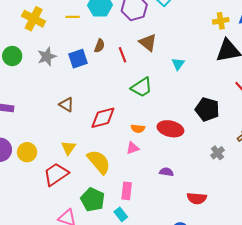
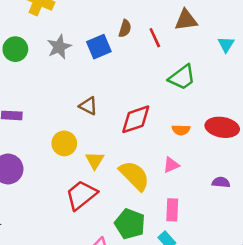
brown triangle: (148, 43) -> (186, 20), turned -42
pink triangle: (133, 148) -> (171, 165), moved
yellow circle: (27, 152) -> (64, 143), moved

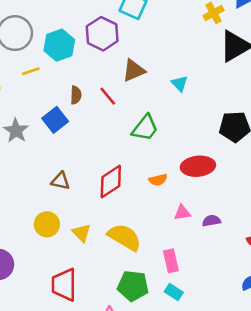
pink triangle: (171, 165) -> (182, 213), moved, turned 30
red trapezoid: (81, 195) -> (64, 285), moved, turned -36

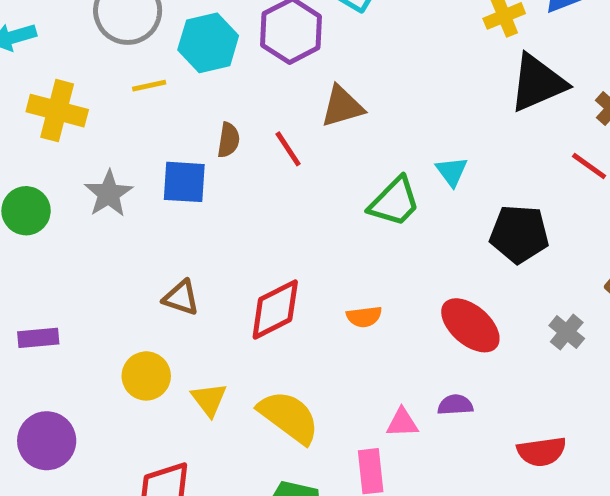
cyan triangle: (180, 84) -> (452, 171), moved
blue square: (55, 120) -> (184, 182), turned 35
green trapezoid: (145, 128) -> (394, 202), moved
red ellipse: (198, 166) -> (470, 325), moved, turned 40
pink triangle: (182, 213) -> (402, 423), moved

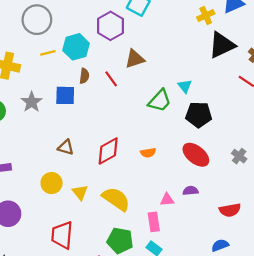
cyan hexagon: (208, 43) -> (76, 47), moved
black pentagon: (519, 234) -> (199, 115), moved

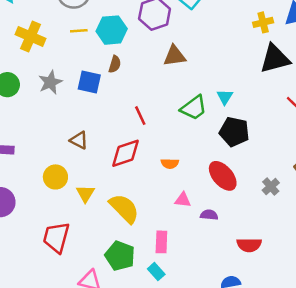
red line: (111, 79) -> (140, 116), moved
pink triangle: (167, 200) -> (183, 200), moved

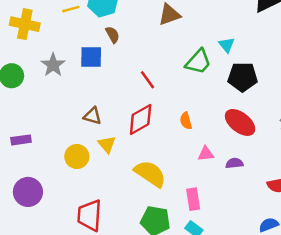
brown semicircle: (115, 64) -> (113, 35), turned -35
orange semicircle: (170, 164) -> (186, 121), turned 84
yellow triangle: (85, 194) -> (107, 144), moved

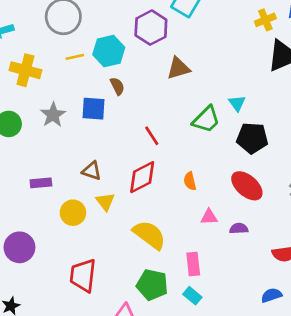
purple rectangle: (21, 140) -> (41, 183), moved

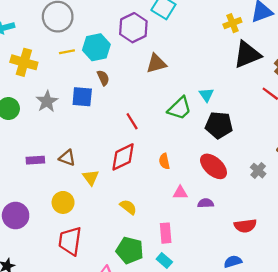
brown triangle: (92, 171) -> (67, 158), moved
yellow circle: (73, 213) -> (63, 202), moved
yellow semicircle: (149, 235) -> (128, 207), size x0.6

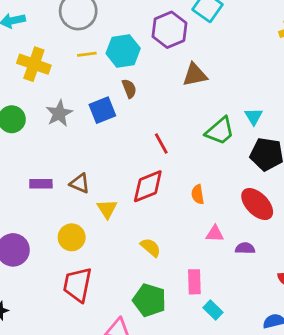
blue square: (82, 97) -> (102, 110), turned -30
cyan rectangle: (164, 261) -> (213, 310), moved

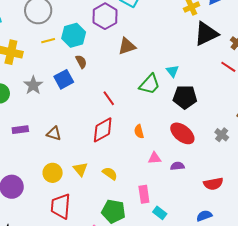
purple rectangle: (41, 184) -> (20, 130), moved
yellow triangle: (107, 209) -> (80, 169), moved

